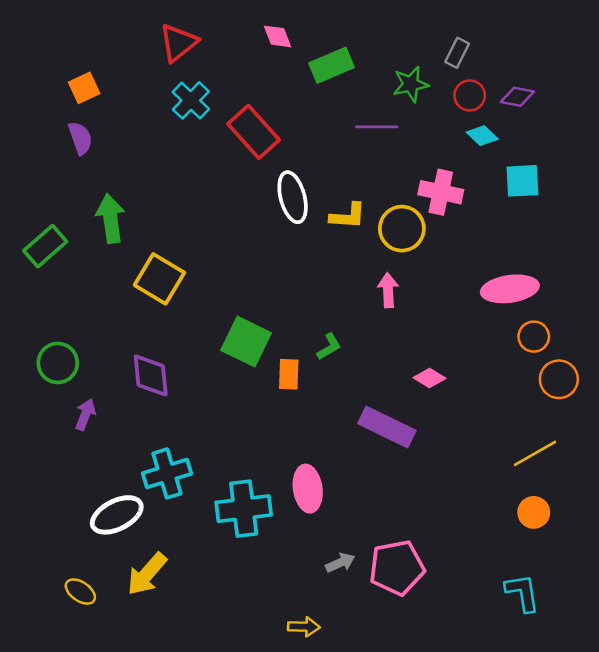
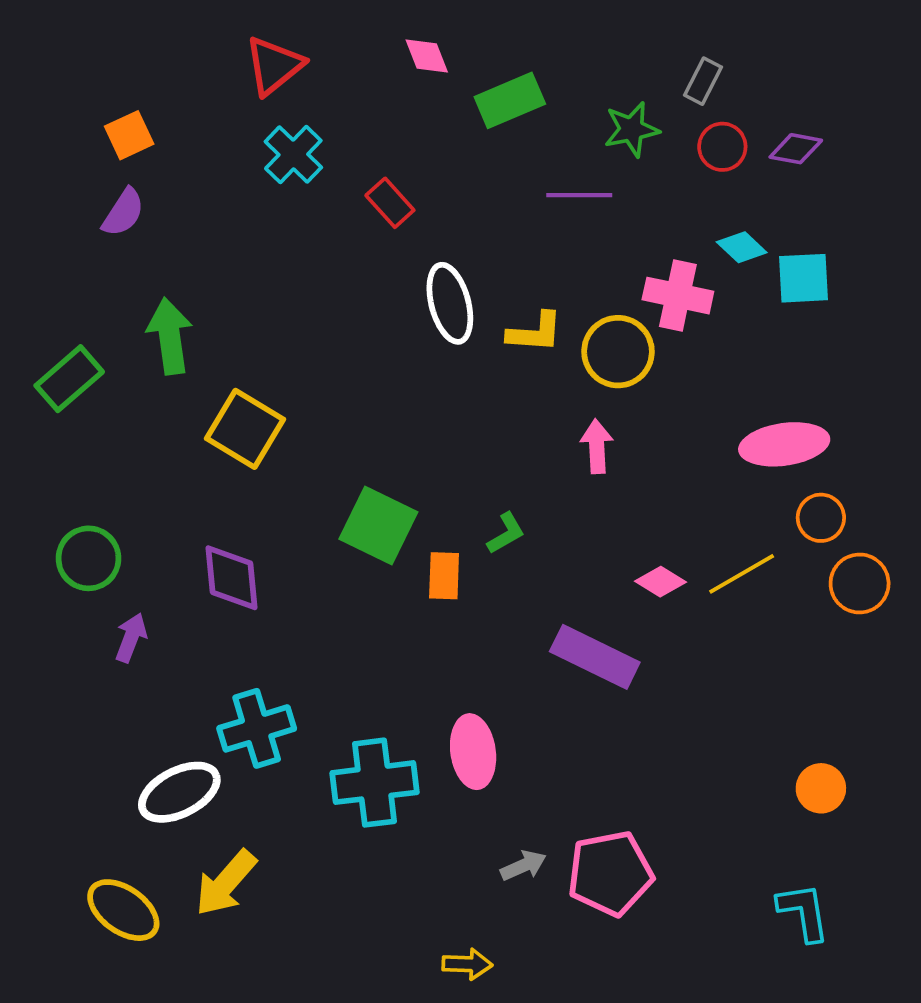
red rectangle: (254, 132) -> (390, 203), size x0.6
cyan diamond: (482, 136) -> (742, 247), moved
purple semicircle: (80, 138) -> (123, 212), turned 52
yellow line: (535, 453) -> (742, 574), moved
yellow ellipse: (80, 592) -> (123, 910), size x1.5

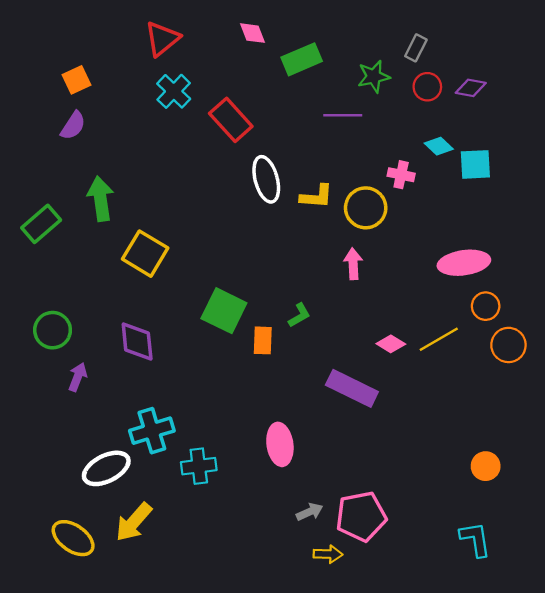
red rectangle: (390, 203) -> (231, 120), size x1.5
pink cross: (678, 296) -> (401, 175), size x0.7
cyan cross: (375, 783) -> (199, 466), moved, size x0.7
yellow arrow: (467, 964) -> (328, 554), moved

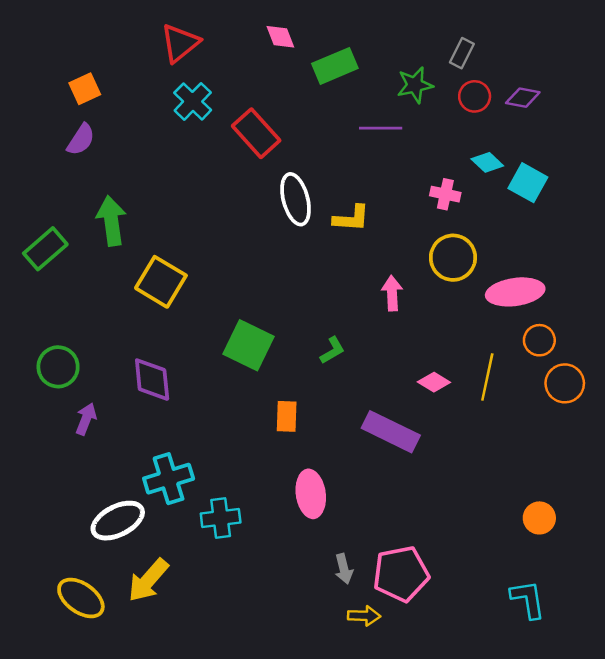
cyan square: (475, 164) -> (528, 183), turned 32
yellow circle: (366, 208) -> (453, 258), moved
yellow line: (439, 339) -> (487, 377), turned -48
orange rectangle: (263, 340) -> (287, 416), moved
gray arrow: (310, 512) -> (344, 569), turned 100

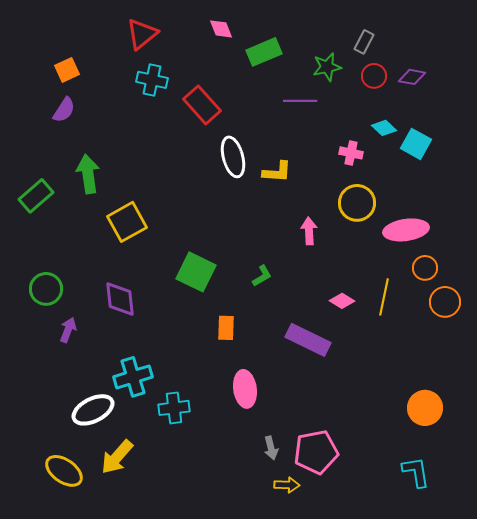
cyan cross: (193, 101) -> (152, 80), turned -32
yellow square: (161, 282) -> (127, 222), turned 30
orange circle: (539, 518) -> (425, 408), size x1.4

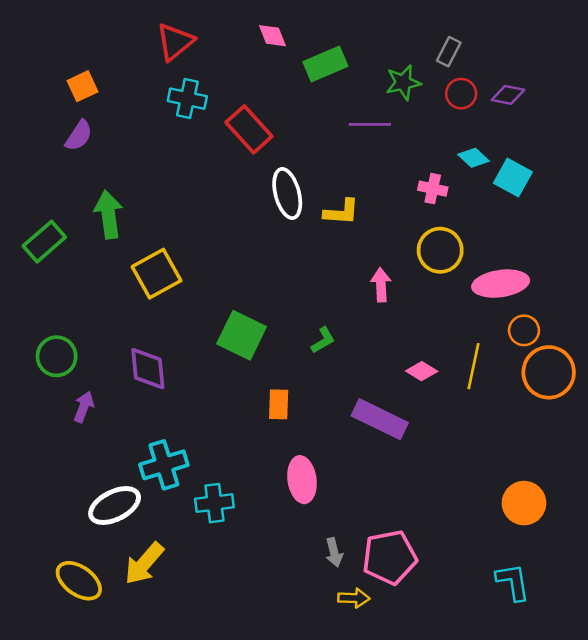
orange circle: (445, 302) -> (549, 372), size x1.4

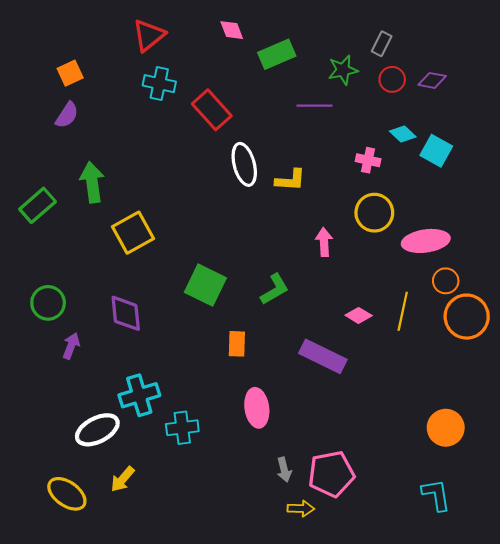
green L-shape: (323, 340) -> (275, 289), size x1.4
yellow arrow: (144, 563) -> (123, 479), size x0.7

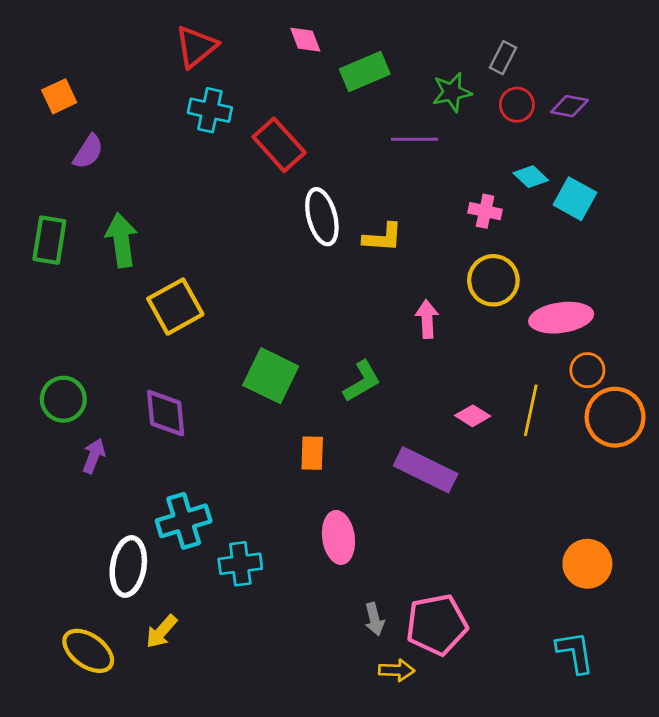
orange square: (70, 73) -> (59, 96), moved
green rectangle: (38, 205) -> (49, 240), moved, turned -40
white ellipse: (97, 430) -> (128, 567), turned -54

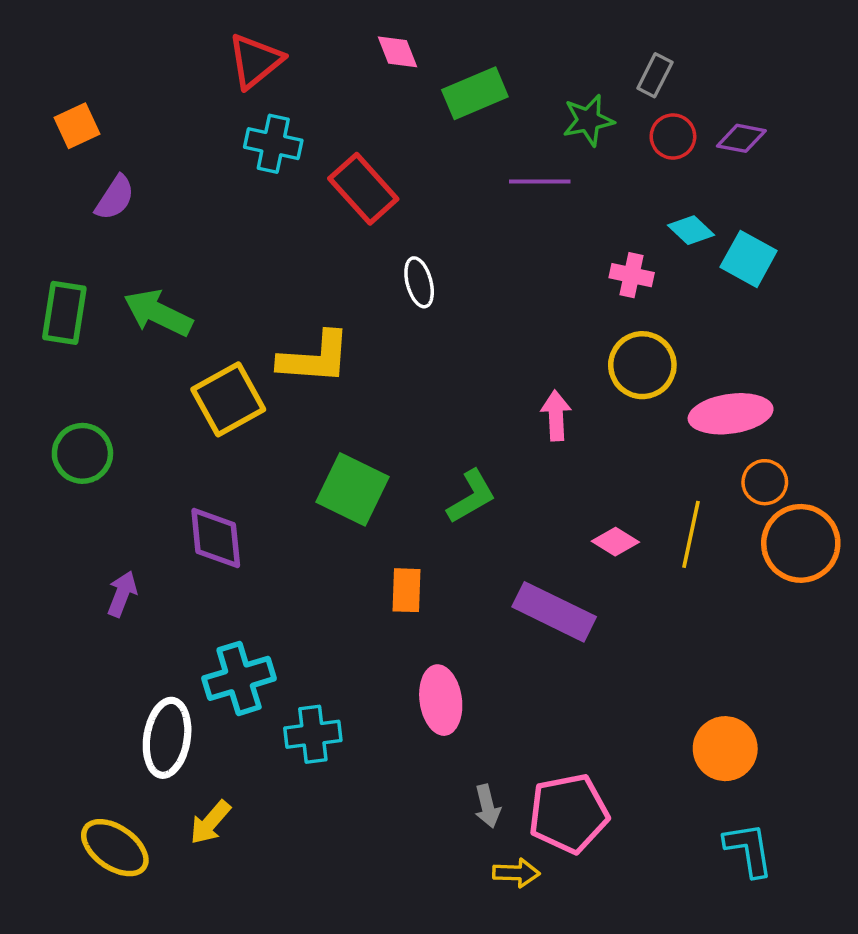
white ellipse: (322, 217) -> (419, 282), size x0.7
yellow L-shape: (383, 237) -> (315, 358), moved, size x1.4
green arrow: (121, 240) -> (158, 313), turned -56
green circle: (63, 399) -> (82, 453), moved
orange circle: (587, 564) -> (725, 749), moved

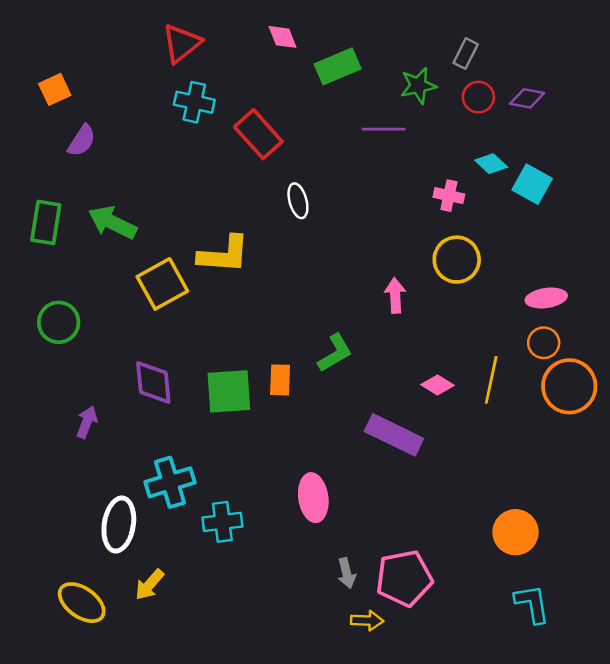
pink ellipse: (731, 414) -> (546, 298), moved, size x0.7
green square: (352, 489) -> (229, 391), moved, turned -30
orange rectangle: (406, 590) -> (280, 380), moved

